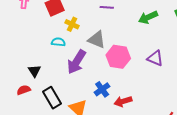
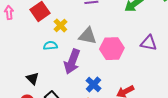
yellow cross: (72, 24) -> (60, 26), turned 32
blue cross: (102, 89) -> (93, 85), moved

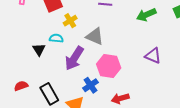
pink hexagon: (112, 49) -> (109, 66), moved
black triangle: (33, 78) -> (39, 50), moved

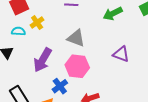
gray triangle: (95, 36) -> (76, 38), moved
cyan semicircle: (56, 38) -> (18, 31), moved

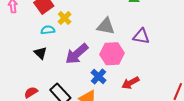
purple triangle: (121, 54) -> (141, 36), moved
purple arrow: (43, 60) -> (77, 54), turned 30

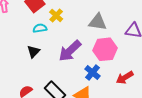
black triangle: (40, 53) -> (33, 52), turned 32

